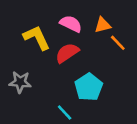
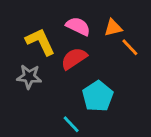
gray star: (20, 82) -> (29, 77), moved

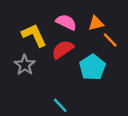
gray star: (29, 77) -> (25, 65), turned 30
cyan pentagon: (98, 96) -> (92, 67), moved

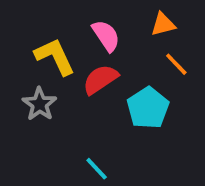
pink semicircle: (66, 22) -> (106, 36), turned 30
orange triangle: (96, 23) -> (163, 24), moved

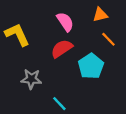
yellow L-shape: (55, 57) -> (17, 35), moved
gray star: (40, 104) -> (31, 79), moved, turned -30

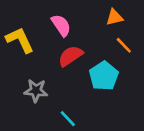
pink semicircle: (65, 22) -> (61, 25), moved

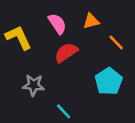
orange triangle: (114, 17) -> (91, 21), moved
cyan pentagon: (104, 76) -> (109, 81), moved

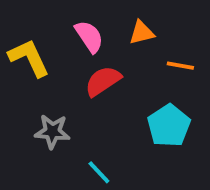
orange line: (116, 42) -> (180, 66), turned -36

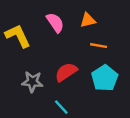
orange line: (180, 66) -> (99, 46), moved
red semicircle: (103, 81) -> (66, 72), moved

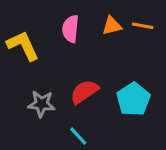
pink semicircle: (55, 23) -> (71, 29), turned -140
orange line: (99, 46) -> (143, 26), moved

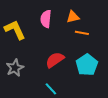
orange line: (143, 26) -> (82, 33), moved
gray star: (41, 104) -> (15, 68), moved, turned -30

